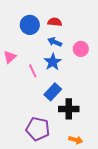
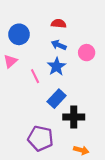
blue circle: (30, 25) -> (19, 34), moved

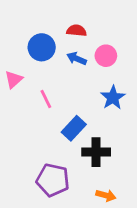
blue circle: (19, 34) -> (42, 47), moved
pink circle: (87, 53) -> (106, 56), moved
blue star: (57, 67) -> (113, 98), moved

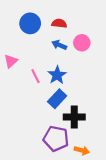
blue circle: (42, 47) -> (30, 23), moved
blue star: (113, 98) -> (57, 75), moved
purple pentagon: (53, 180) -> (56, 139), moved

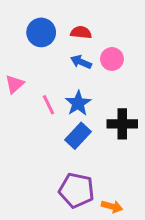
black cross: (74, 117) -> (122, 124), moved

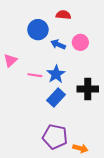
blue circle: (41, 32) -> (38, 30), moved
red semicircle: (81, 32) -> (63, 15), moved
pink line: (49, 105) -> (35, 75), turned -56

